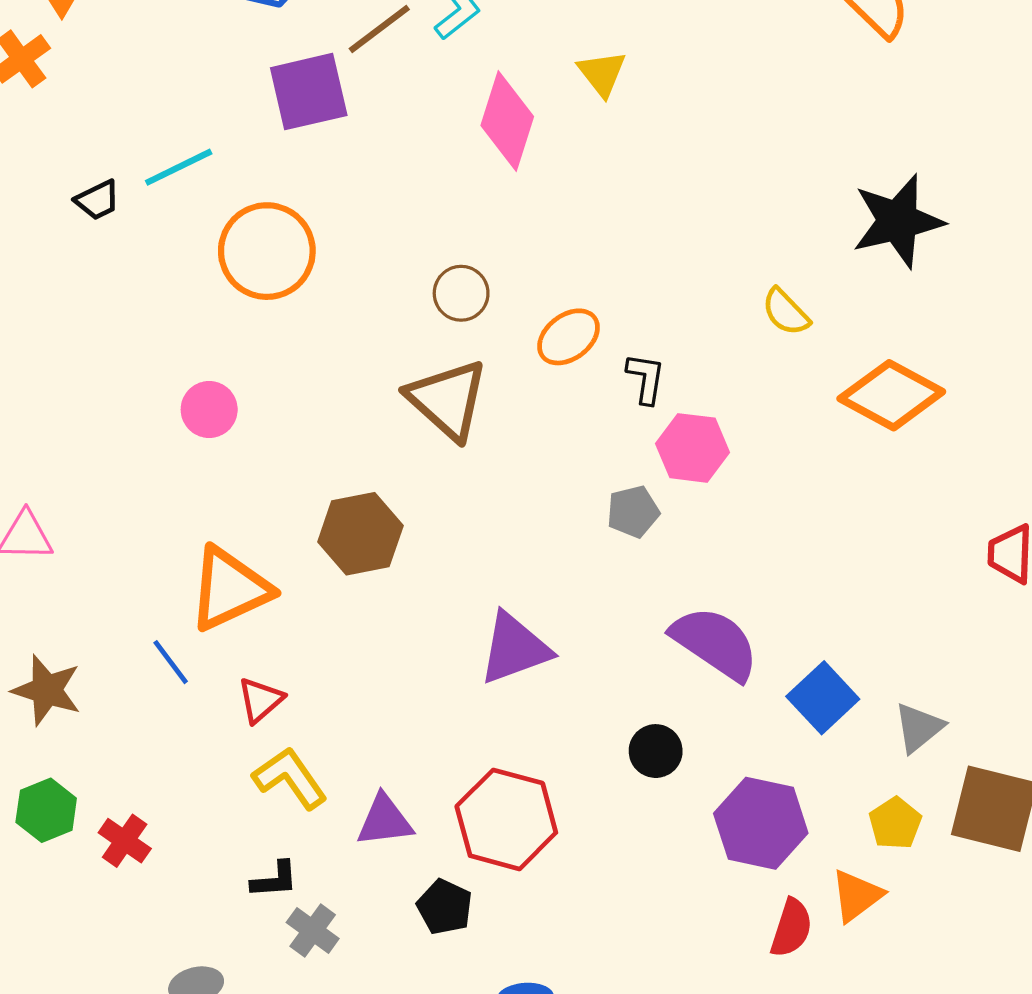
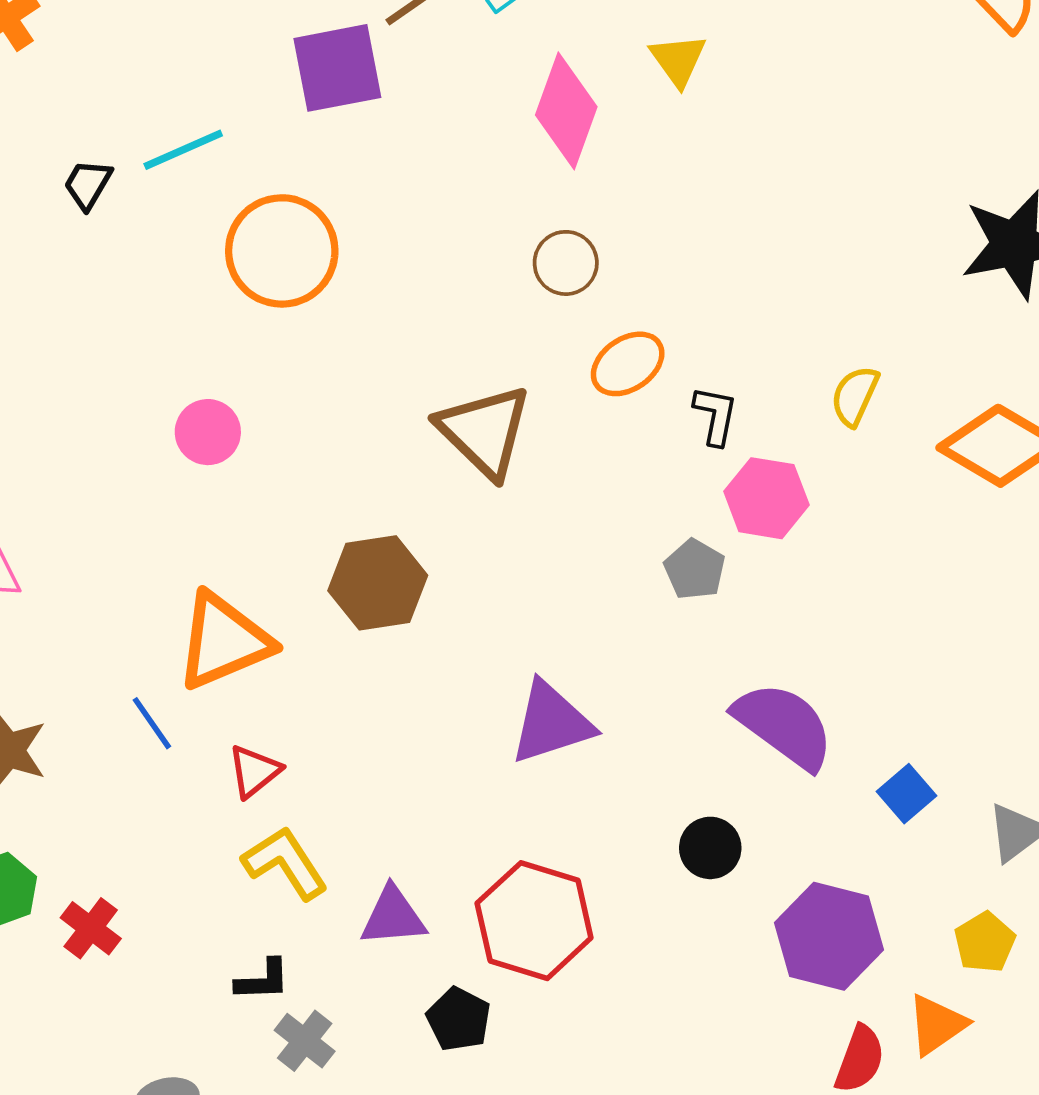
black trapezoid: (98, 200) -> (88, 184), turned 144
brown circle: (461, 293) -> (566, 263), moved
yellow semicircle: (786, 312) -> (855, 396), moved, turned 66
gray pentagon: (633, 512) -> (695, 569), turned -30
blue square: (823, 698) -> (906, 794), size x0.7

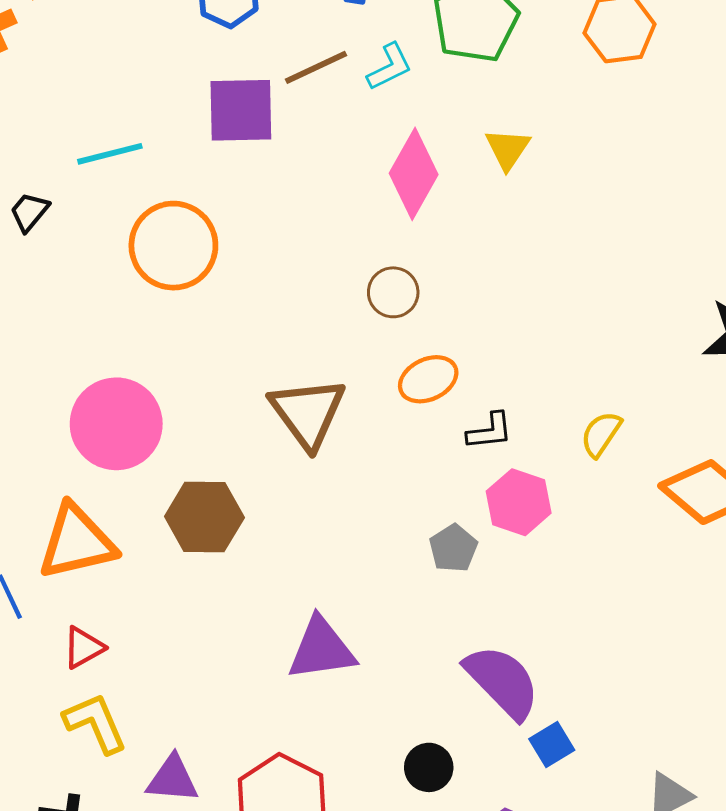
black trapezoid: (88, 184) -> (29, 212), moved
black L-shape: (715, 416) -> (490, 431), turned 63
pink circle: (208, 432) -> (116, 424), moved, size x1.8
blue square: (906, 794) -> (552, 745), moved

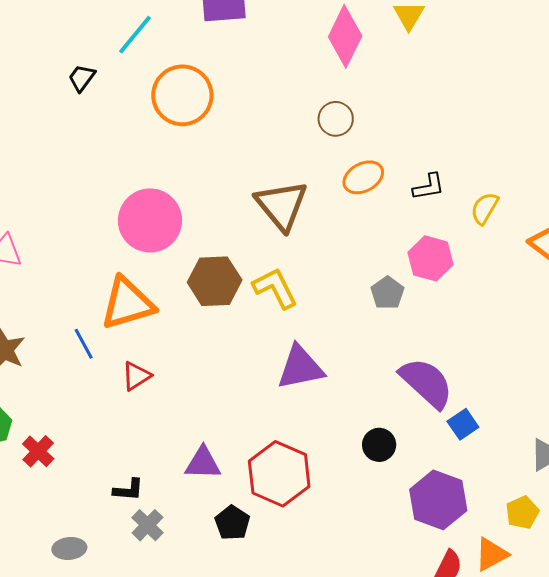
cyan line: (110, 154) -> (135, 35), turned -33
black L-shape: (490, 431) -> (429, 187), moved
yellow L-shape: (95, 723) -> (275, 288), moved

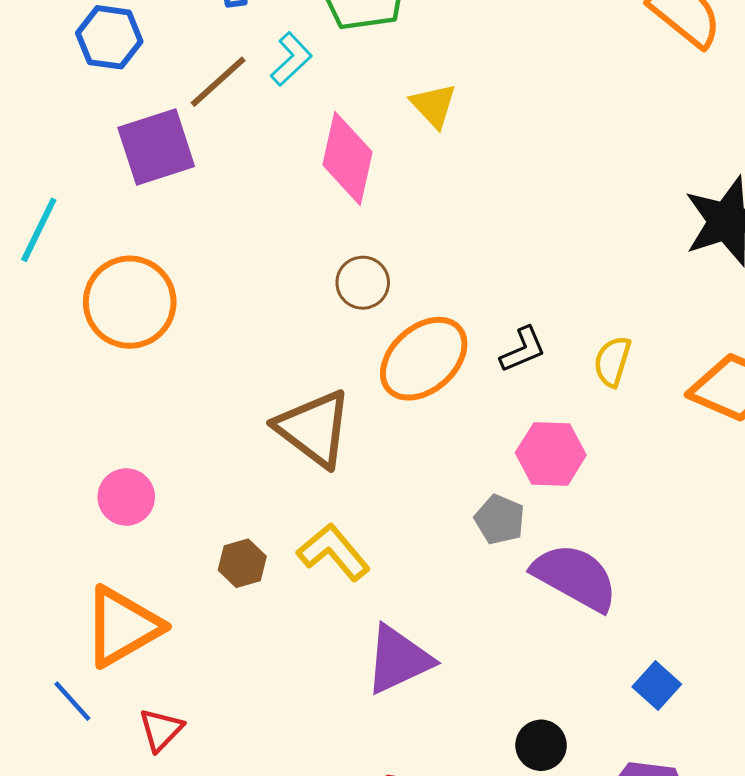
orange ellipse: (363, 177) -> (424, 359), size x1.5
pink circle: (150, 220) -> (126, 497), size x0.6
brown hexagon: (215, 281) -> (242, 563), size x0.6
purple semicircle: (426, 383) -> (575, 577), moved

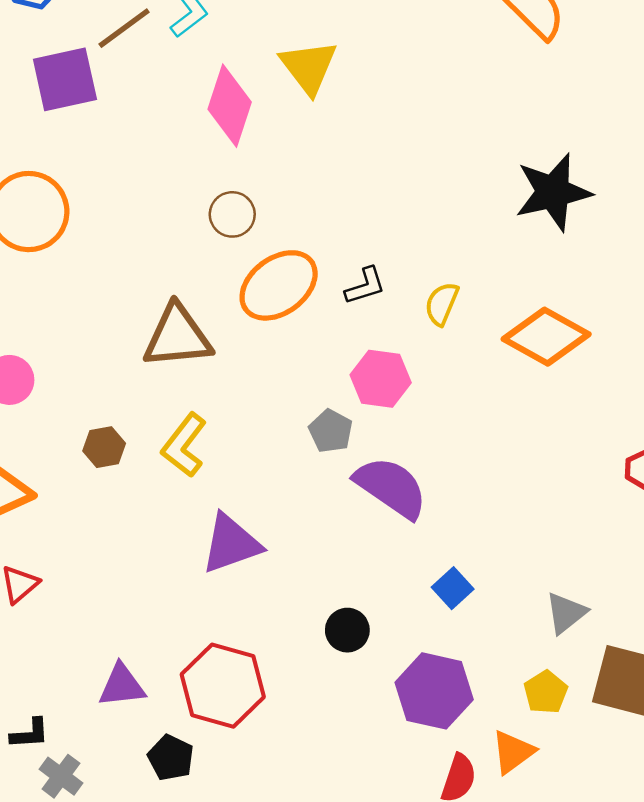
yellow triangle: (434, 105) -> (309, 67), size x1.4
brown triangle: (314, 428) -> (178, 336), turned -48
yellow L-shape: (334, 552) -> (184, 445), turned -108

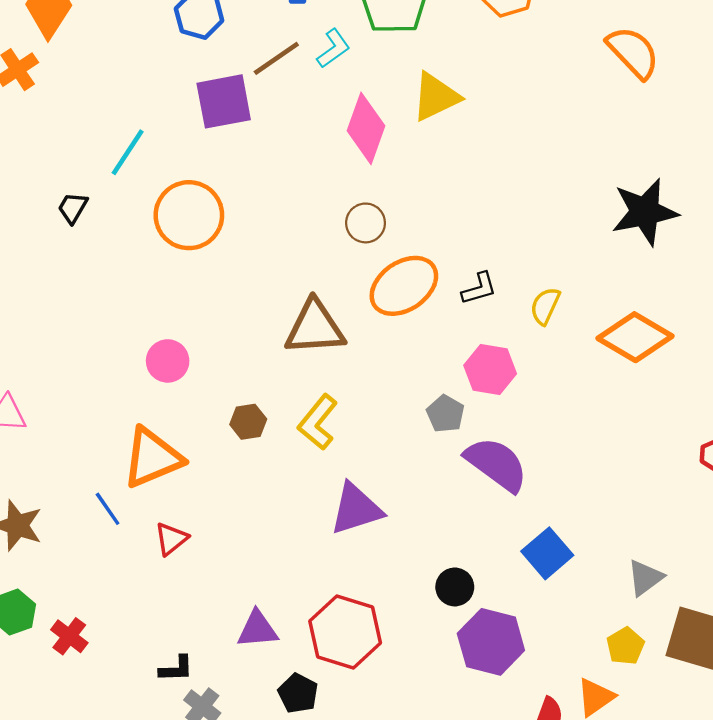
yellow triangle: (309, 67) -> (436, 97), turned 40
blue square: (453, 588) -> (547, 553), size x1.4
purple hexagon: (434, 691) -> (491, 642), moved

